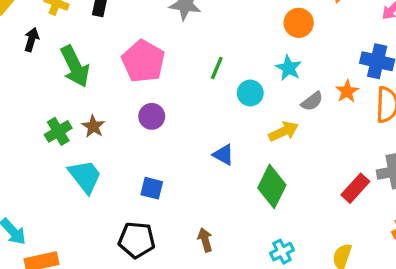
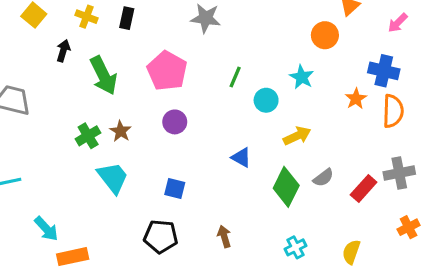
orange circle: (299, 23) -> (325, 35), moved
gray semicircle: (312, 101) -> (323, 178), moved

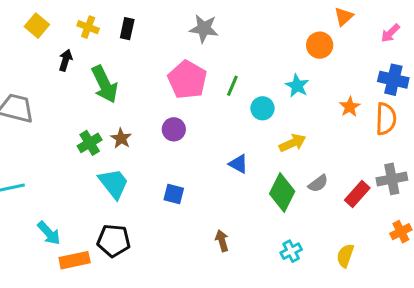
pink pentagon: (167, 71) -> (187, 80), moved
blue cross: (384, 71) -> (393, 80), moved
black pentagon: (161, 236) -> (114, 241), moved

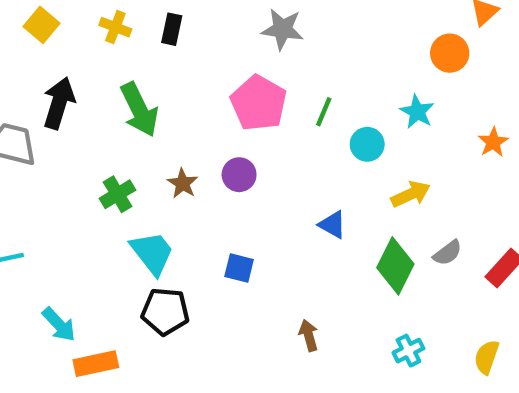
black arrow: (65, 60) -> (59, 103), moved, size x1.6
brown star: (121, 138) -> (183, 183), moved
black pentagon: (114, 241) -> (165, 311), moved

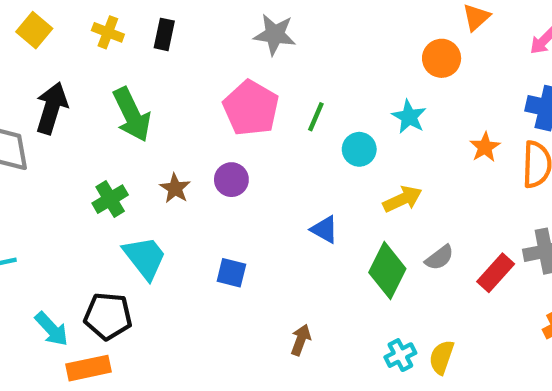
black pentagon: (165, 311) -> (108, 316), moved
brown arrow: (309, 335) -> (301, 340), turned 36
yellow semicircle: (487, 357) -> (442, 357), moved

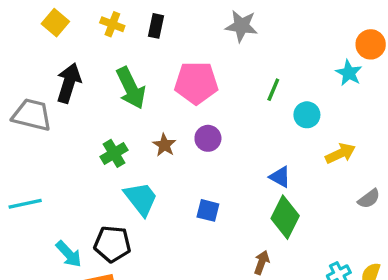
pink pentagon: (251, 108) -> (196, 83), moved, turned -30
cyan star: (409, 117) -> (349, 73), moved
green diamond: (387, 271) -> (285, 217), moved

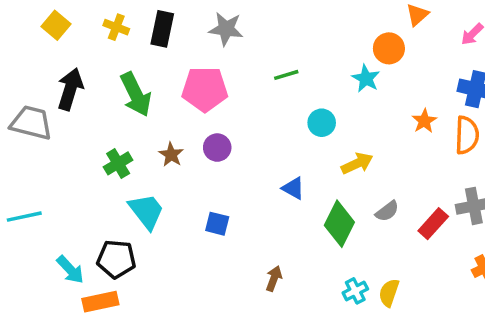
black rectangle: (156, 26) -> (162, 29), size x1.4
gray star: (241, 26) -> (226, 29), moved
green line: (273, 90) -> (286, 75), moved, turned 50
green diamond: (285, 217) -> (339, 224), moved

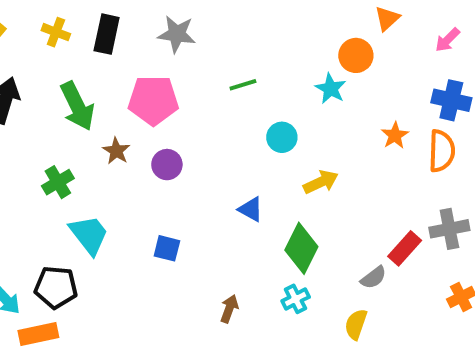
brown star: (171, 155) -> (116, 151), moved
gray semicircle: (387, 211) -> (373, 278), moved
cyan cross: (355, 291) -> (296, 299), moved

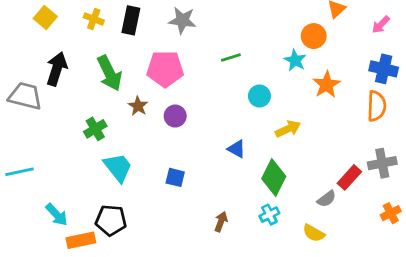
orange star: (395, 135) -> (327, 85), moved, size x1.4
black pentagon: (56, 287) -> (111, 220), moved
yellow semicircle: (356, 324) -> (314, 233), turned -80

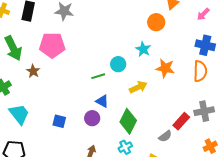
green line: (231, 57) -> (98, 76), moved
cyan star: (295, 60) -> (143, 49), moved
orange star: (327, 85) -> (165, 68), moved, turned -30
purple circle: (175, 116) -> (92, 118), moved

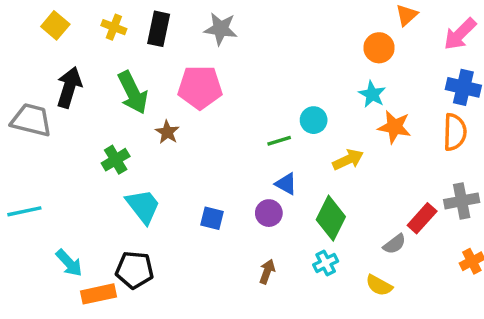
pink arrow: (203, 14) -> (460, 34), size x1.5
cyan star: (143, 49) -> (372, 94), moved

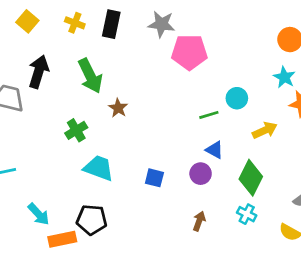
pink pentagon: (200, 87) -> (189, 52), moved
cyan trapezoid: (143, 206) -> (99, 168), turned -32
cyan cross: (326, 263) -> (247, 214), turned -36

